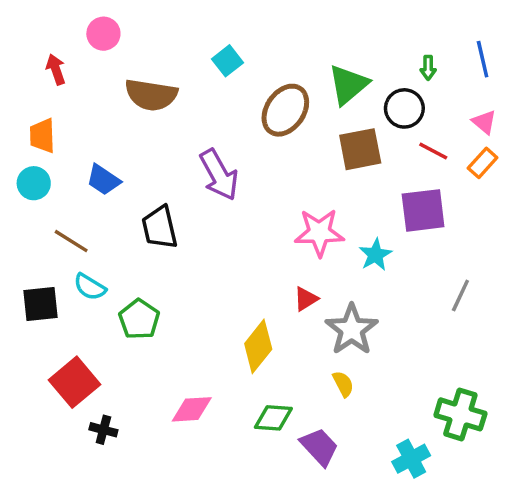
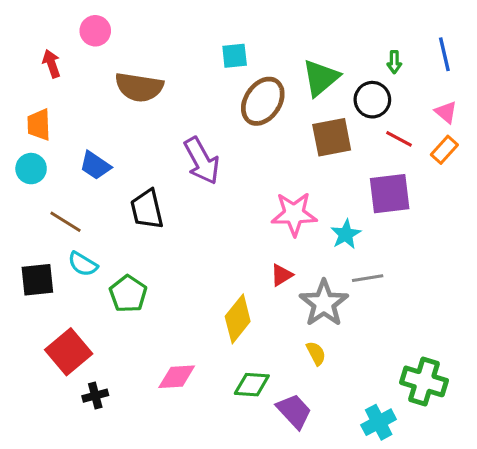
cyan square: (228, 61) -> (235, 56), moved, turned 32
gray line: (460, 295) -> (368, 278), moved, turned 56
black cross: (103, 430) -> (95, 396), turned -30

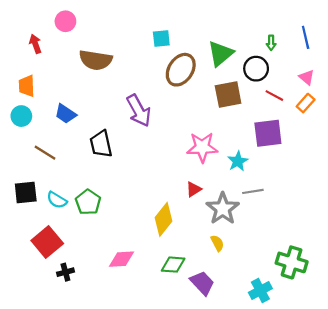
cyan semicircle: (83, 264) -> (57, 200), moved

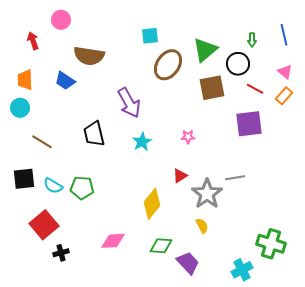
blue trapezoid: (65, 114) -> (65, 81), moved
pink star: (202, 147) -> (188, 137), size x0.5
cyan star: (238, 161) -> (142, 142), moved
green pentagon: (88, 202) -> (82, 188), turned -30

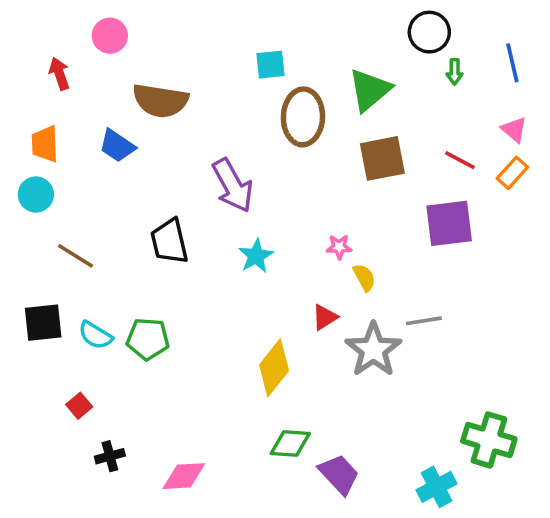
black circle: (238, 64) -> (429, 32), moved
brown ellipse: (168, 65) -> (303, 117), turned -32
red square: (44, 225) -> (79, 406), size x0.5
yellow semicircle: (202, 226) -> (364, 278), moved
pink diamond: (113, 241) -> (184, 476), moved

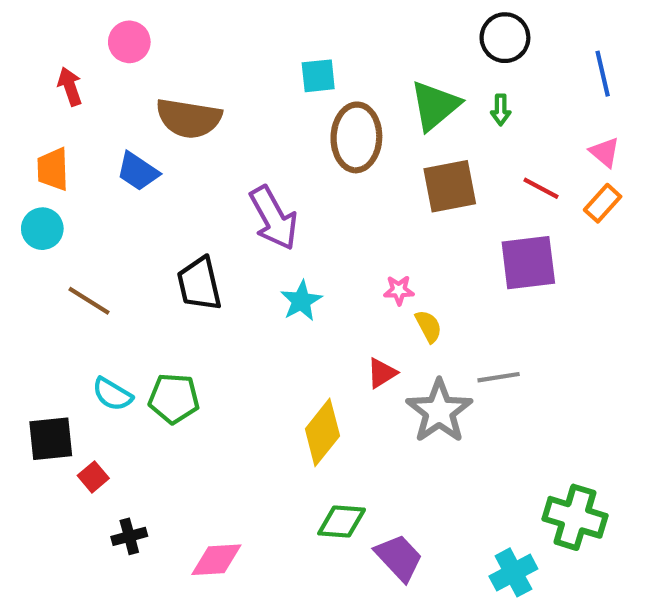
green arrow: (455, 72) -> (501, 110), moved
black square: (43, 323) -> (51, 439), moved

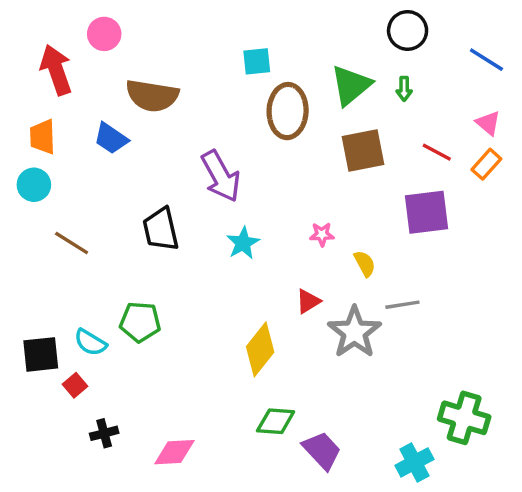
blue line: (603, 74) -> (486, 60), turned -45
red arrow: (70, 86) -> (56, 70), size x1.6
yellow semicircle: (429, 326) -> (365, 264), moved
cyan semicircle: (112, 394) -> (90, 342), moved

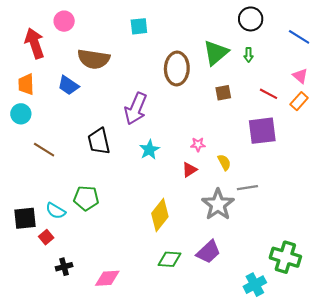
cyan square: (257, 61) -> (139, 26), moved
brown square: (363, 150) -> (223, 93), size x0.6
purple arrow: (221, 176) -> (136, 109), turned 52
red triangle: (308, 301) -> (189, 170), moved
purple trapezoid: (322, 450) -> (208, 252), moved, turned 90

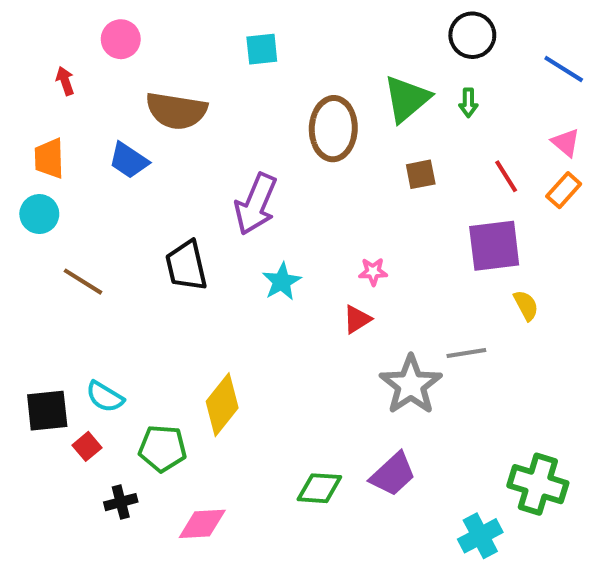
red arrow: (35, 43) -> (65, 81), size x0.5
red line: (269, 94) -> (506, 176), turned 30
yellow semicircle: (224, 162) -> (526, 305), moved
green pentagon: (86, 198) -> (162, 448), moved
yellow diamond: (160, 215) -> (222, 405), moved

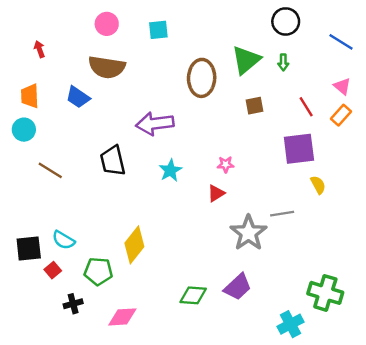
pink circle: (121, 39) -> (107, 24), moved
purple arrow: (256, 204) -> (155, 124), turned 60

